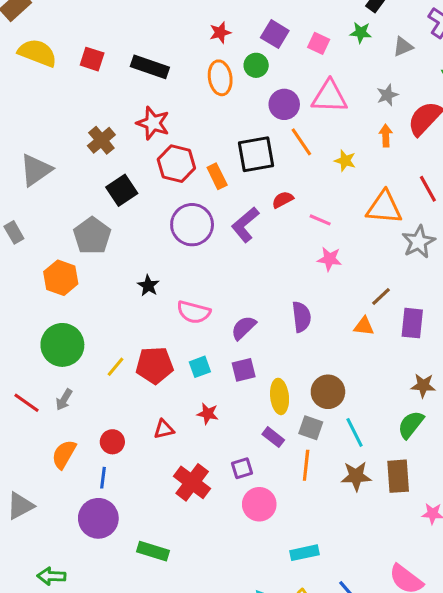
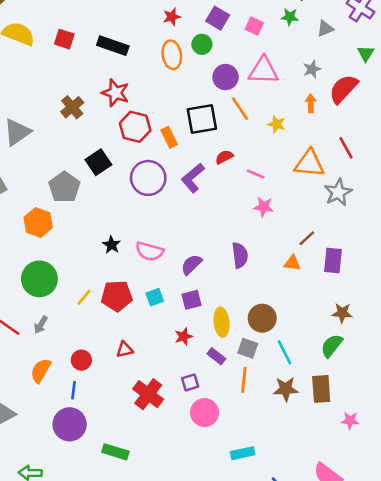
black square: (122, 190) -> (98, 162), moved
black star: (148, 286) -> (111, 245), moved
red star: (208, 414) -> (184, 337), moved, turned -30

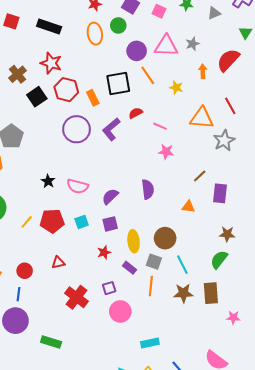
gray star: (312, 69) -> (193, 44), moved
black square: (98, 162) -> (37, 97), moved
orange triangle: (292, 263) -> (188, 207), moved

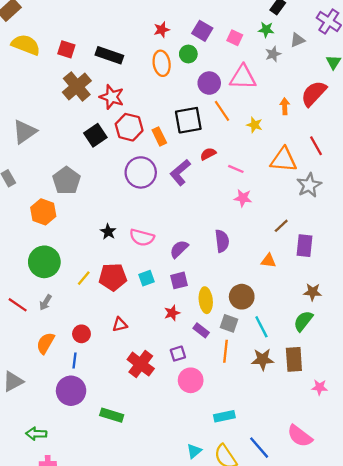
gray star: (193, 44) -> (273, 54), moved
brown cross: (17, 74) -> (77, 87), moved, size x1.4

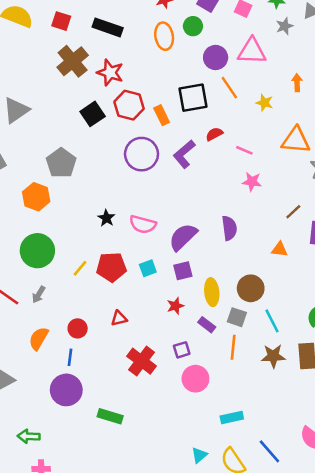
purple semicircle: (179, 249) -> (183, 237), size x1.4

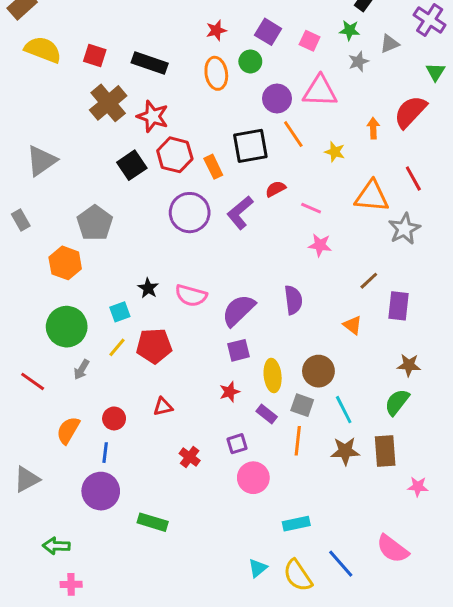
orange triangle: (280, 249) -> (353, 325), turned 30
cyan square: (148, 268) -> (120, 312), moved
gray arrow: (39, 295) -> (81, 370), moved
red cross: (142, 361) -> (190, 457), size x0.6

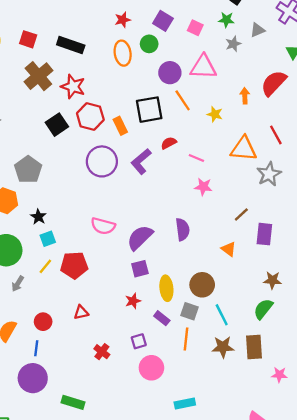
black star: (148, 288) -> (38, 217), moved

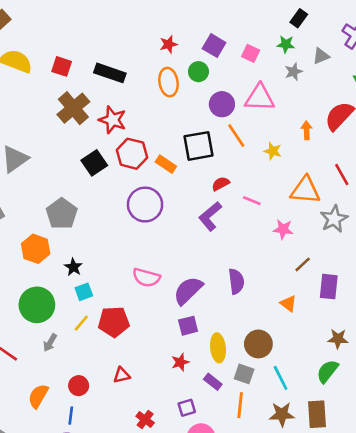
orange rectangle: (120, 126) -> (166, 164), turned -30
purple L-shape: (141, 161) -> (210, 216), moved
pink star: (203, 187) -> (283, 229), moved

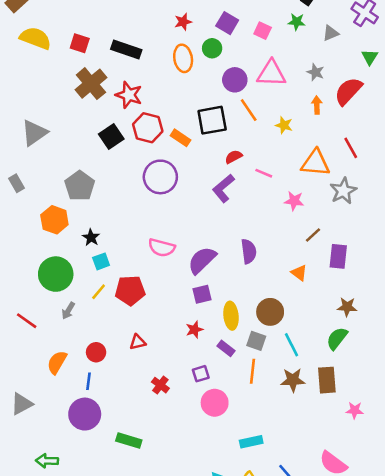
gray star: (294, 72) -> (316, 72), moved, turned -30

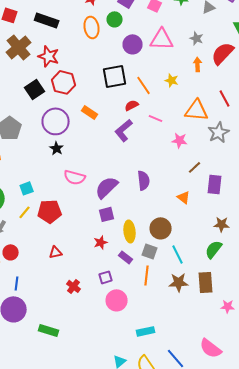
orange line: (249, 110) -> (144, 85), moved
orange rectangle: (181, 138) -> (90, 112), moved
purple circle: (160, 177) -> (56, 121), moved
black star: (91, 237) -> (57, 148), moved
red circle: (96, 352) -> (11, 252), moved

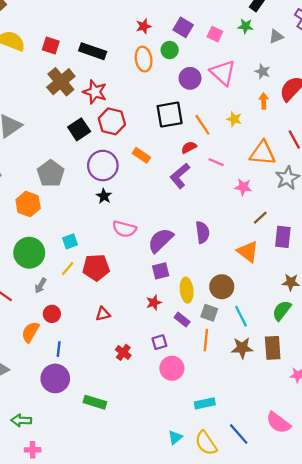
pink triangle: (162, 39) -> (223, 73), turned 40
orange triangle: (184, 197) -> (248, 252), size x1.5

